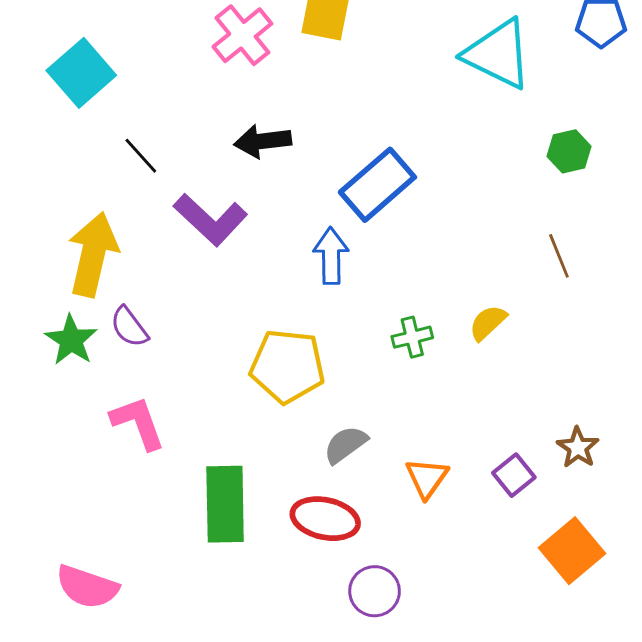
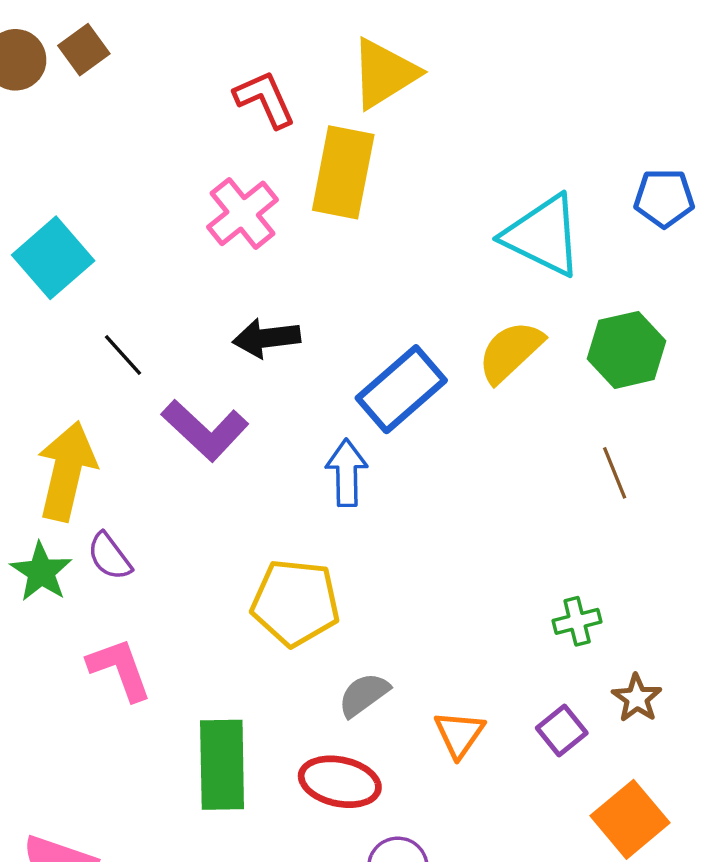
green hexagon: (569, 151) -> (627, 350), size x1.5
yellow semicircle: (488, 323) -> (510, 352), moved, size x1.5
green cross: (412, 337) -> (577, 621), moved

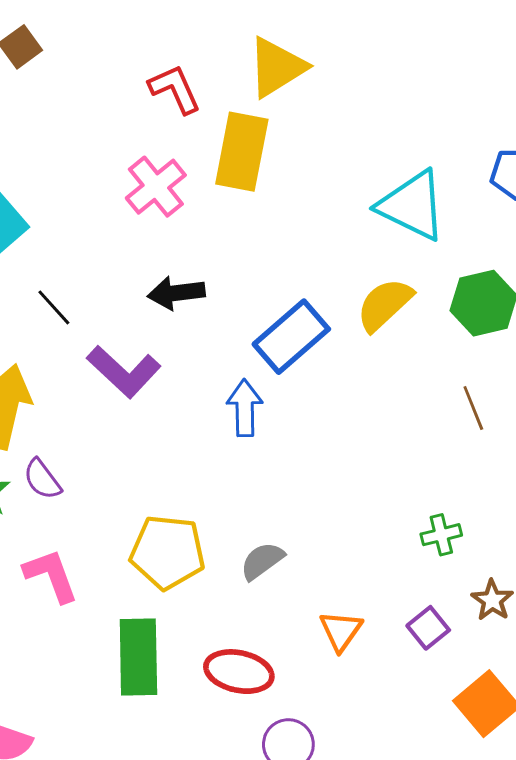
yellow pentagon: (295, 603) -> (168, 552), moved
gray semicircle: (364, 695) -> (262, 561), moved

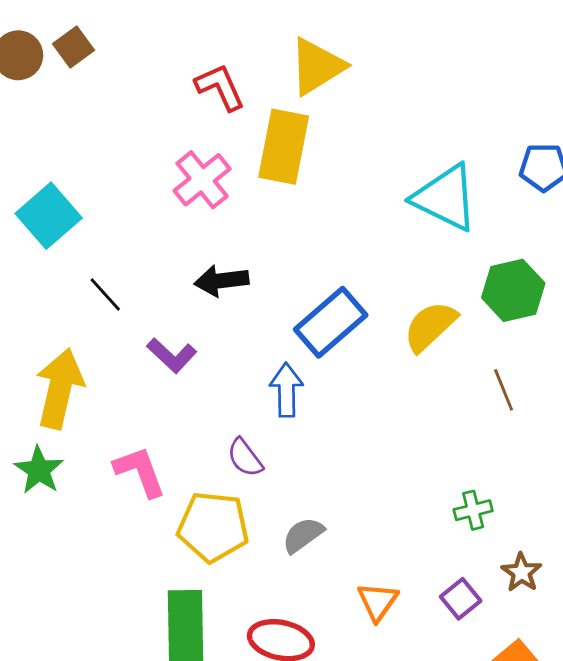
yellow semicircle: (385, 305) -> (430, 326), moved
purple L-shape: (124, 372) -> (172, 355), size x0.7
purple semicircle: (42, 479) -> (245, 458), moved
pink L-shape: (51, 575) -> (140, 471), moved

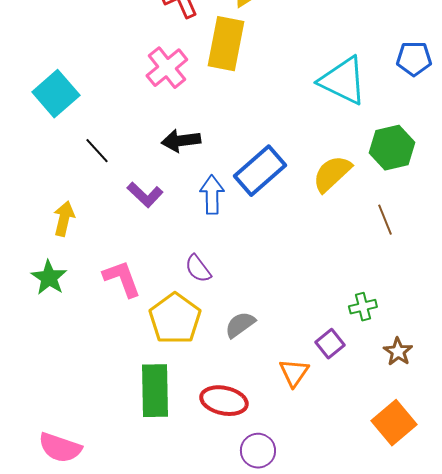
yellow arrow: (60, 389) -> (64, 219), size x0.6
blue arrow: (286, 390) -> (212, 195), moved
yellow pentagon: (213, 527) -> (175, 319), turned 30
purple square: (461, 599) -> (330, 344), moved

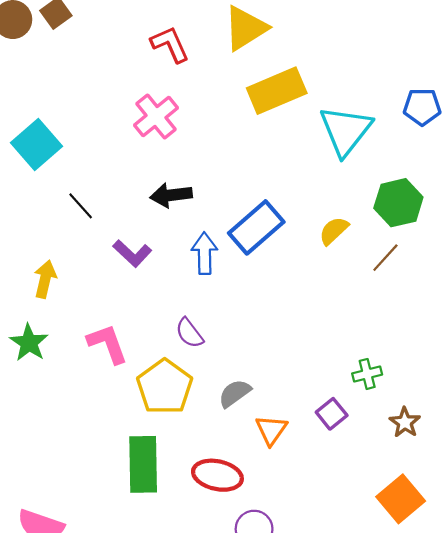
yellow rectangle: (226, 44) -> (277, 91), moved, turned 56
cyan triangle: (343, 81) -> (346, 131), turned 42
yellow semicircle: (332, 174) -> (334, 231), size x0.7
brown line: (385, 220) -> (385, 258), moved, turned 64
orange triangle: (294, 373) -> (271, 430), moved

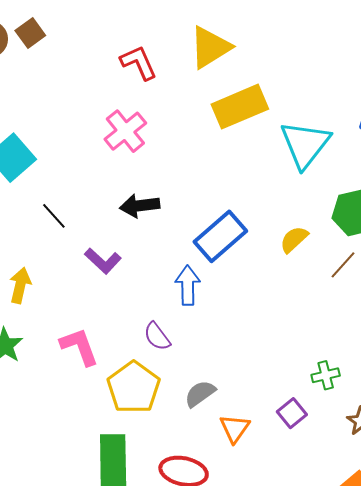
blue arrow: (204, 253) -> (188, 285), moved

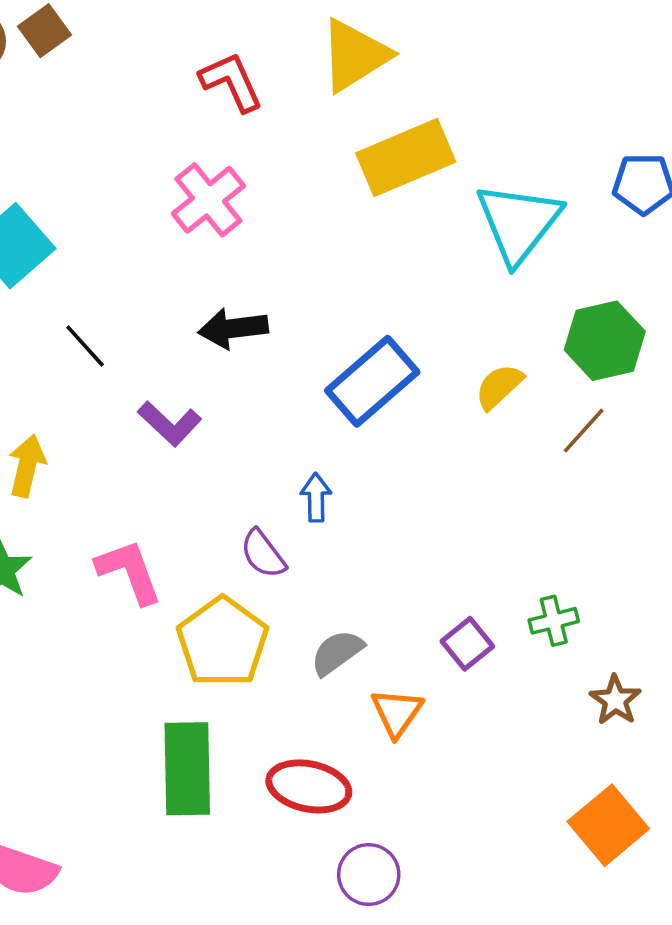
blue arrow: (188, 285) -> (316, 498), moved, size x0.7
purple square: (292, 413) -> (467, 644), moved

